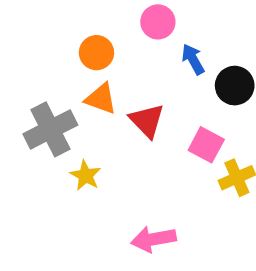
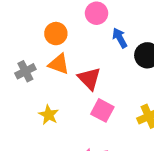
gray cross: (50, 129) -> (25, 71), moved, size x0.6
pink square: (206, 145) -> (102, 110), moved

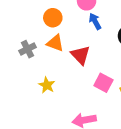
blue arrow: (120, 38) -> (95, 21), moved
pink square: (102, 110) -> (103, 83), moved

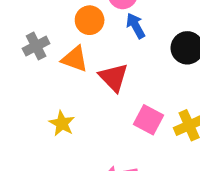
orange circle: (53, 18) -> (90, 20), moved
gray cross: (28, 49) -> (36, 46), moved

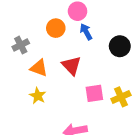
orange triangle: (75, 59) -> (39, 68), moved
pink square: (149, 120) -> (94, 93), turned -36

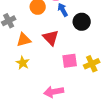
black circle: (120, 46) -> (82, 22), moved
orange triangle: (39, 68) -> (24, 40), turned -35

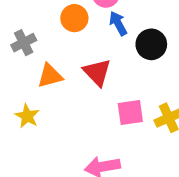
yellow star: (23, 63) -> (27, 116), moved

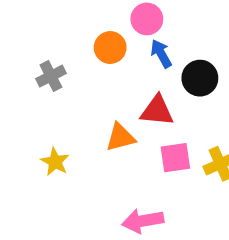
red triangle: (97, 72) -> (157, 111), moved, turned -40
orange triangle: (50, 76) -> (120, 137), moved

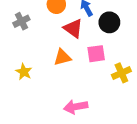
red triangle: (157, 111) -> (73, 28), moved, turned 30
pink square: (175, 158) -> (96, 54), moved

